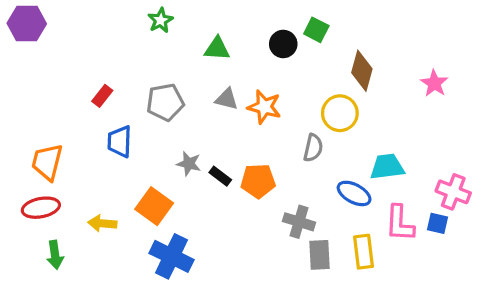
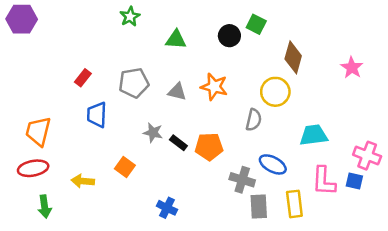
gray triangle: (227, 99) -> (177, 92), moved
blue ellipse: (354, 193) -> (273, 164), moved
orange square: (154, 206) -> (125, 167), size x0.7
blue cross: (172, 256) -> (167, 208), moved, size x0.6

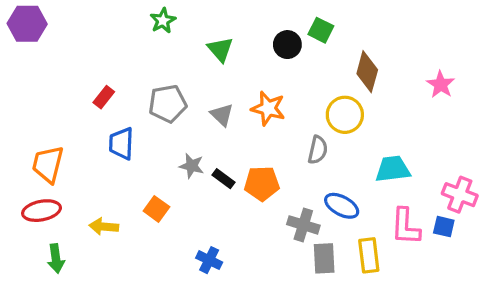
green triangle: (176, 40) -> (220, 49), turned 45
gray triangle: (177, 92) -> (222, 115), turned 30

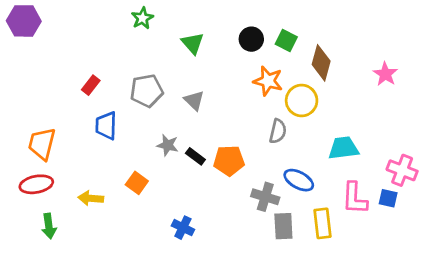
green square: (321, 30) -> (286, 40), moved
orange star: (268, 108) -> (268, 81), moved

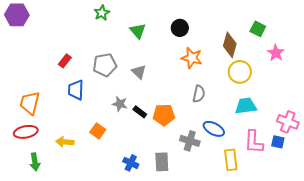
green square: (286, 40) -> (258, 29), moved
yellow circle: (302, 101) -> (240, 72), moved
gray rectangle: (283, 226) -> (162, 162), moved

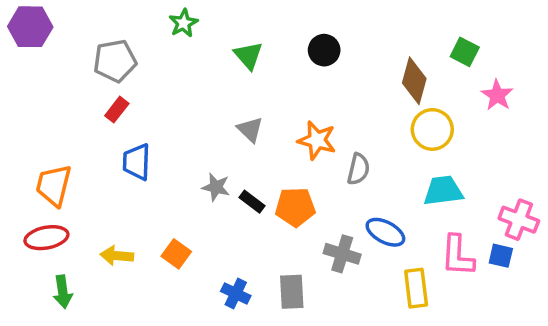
orange star: (192, 58) -> (317, 140), moved
gray pentagon: (105, 65) -> (115, 61), moved
orange square: (98, 131) -> (176, 254), moved

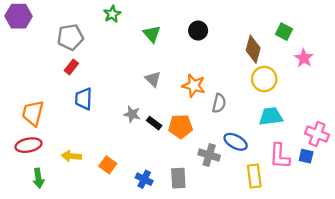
orange square: (176, 254) -> (108, 165), moved

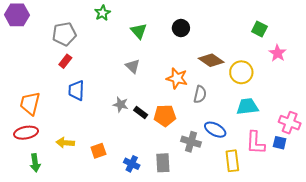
brown diamond: (253, 49) -> (211, 60), moved, turned -70
gray triangle: (153, 79) -> (133, 66), moved
orange square: (108, 165) -> (98, 151), turned 35

